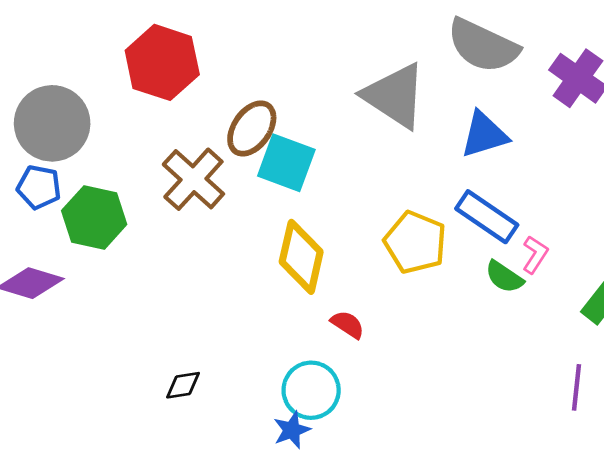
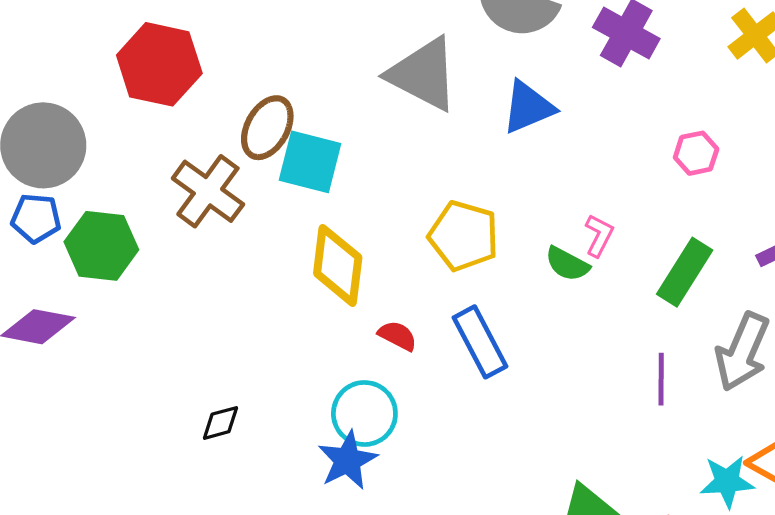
blue rectangle: (487, 217) -> (480, 342), moved, turned 34
blue star: (292, 430) -> (347, 460), size x1.4

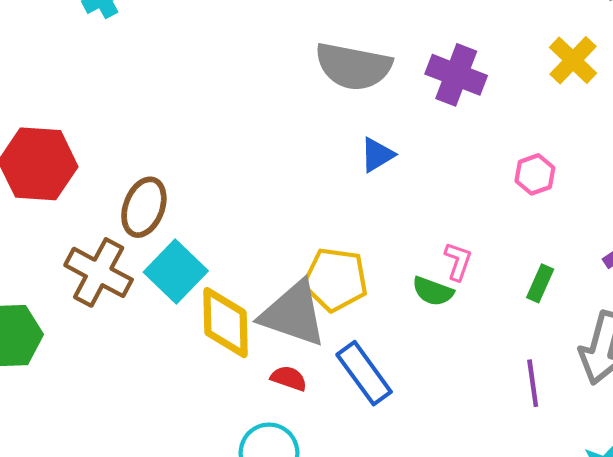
gray triangle: (423, 74) -> (293, 314), moved
blue triangle: (528, 107) -> (377, 155), size x0.7
cyan square: (310, 162) -> (176, 271), moved, turned 38
green rectangle: (685, 272) -> (540, 283), size x0.6

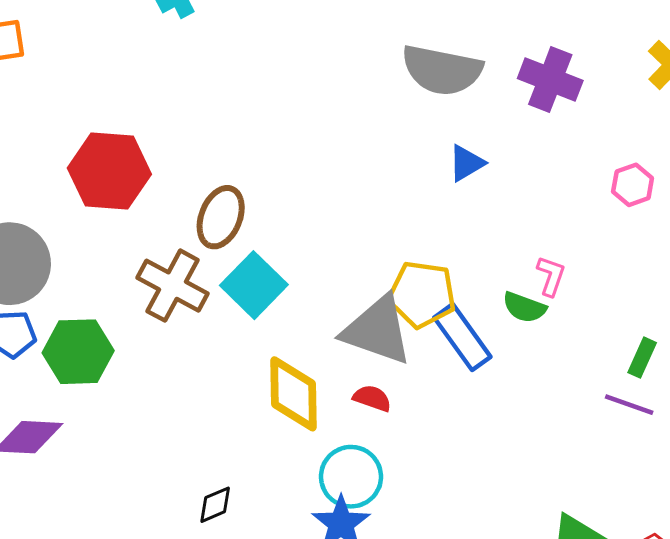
green rectangle: (540, 283) -> (642, 358), moved
yellow diamond: (226, 323) -> (293, 394), moved
blue rectangle: (364, 373) -> (462, 337), moved
purple line: (533, 383) -> (629, 405), turned -63

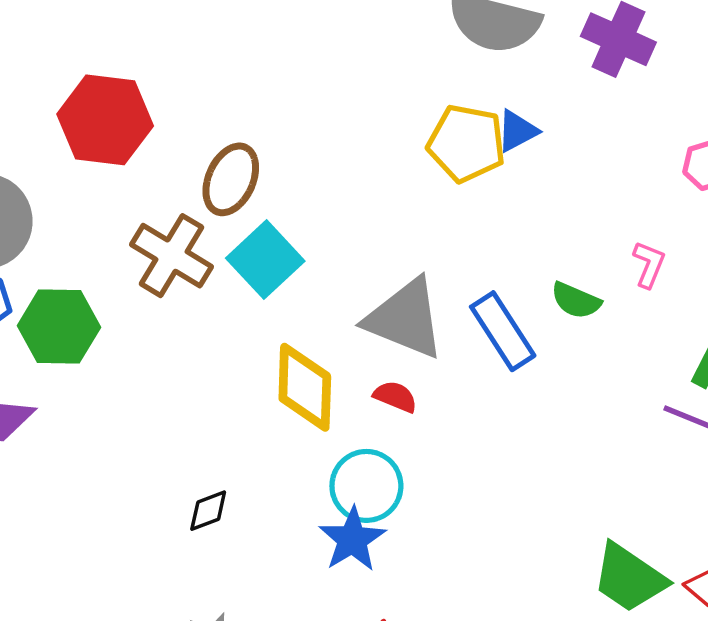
pink L-shape: (551, 276) -> (649, 264), moved
yellow pentagon: (422, 294) -> (466, 143), moved

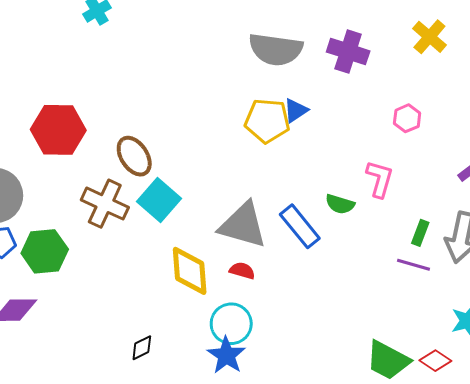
brown ellipse: (231, 179) -> (134, 156), turned -51
pink L-shape: (649, 264) -> (380, 179), size x1.4

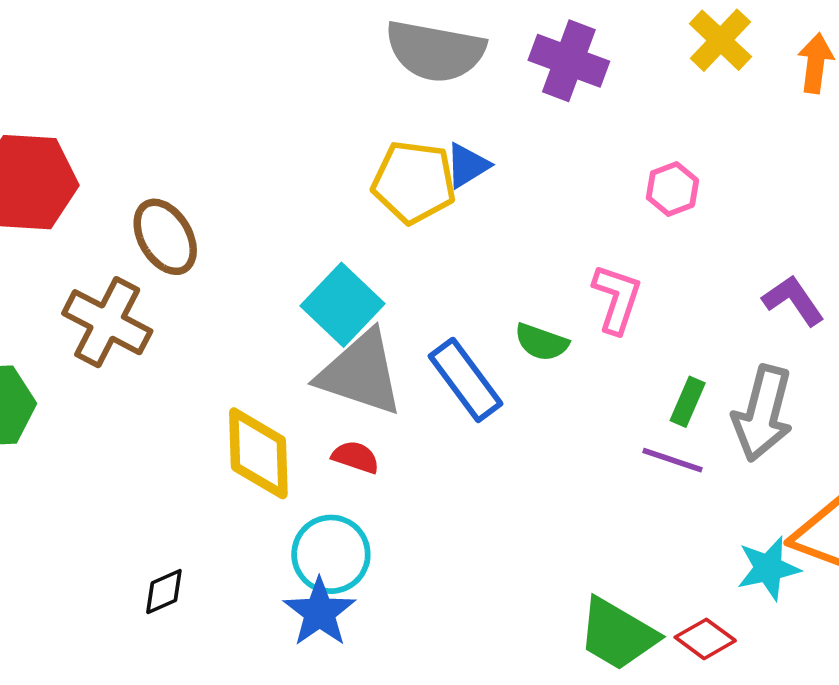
cyan square: (159, 200) -> (342, 305), moved

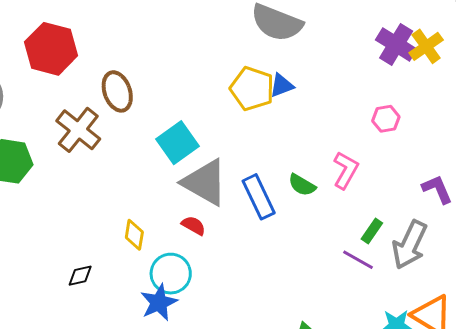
purple cross: (569, 61) -> (396, 44), moved
cyan square: (342, 305) -> (178, 143), moved
yellow diamond: (258, 453) -> (134, 235), moved, size x0.6

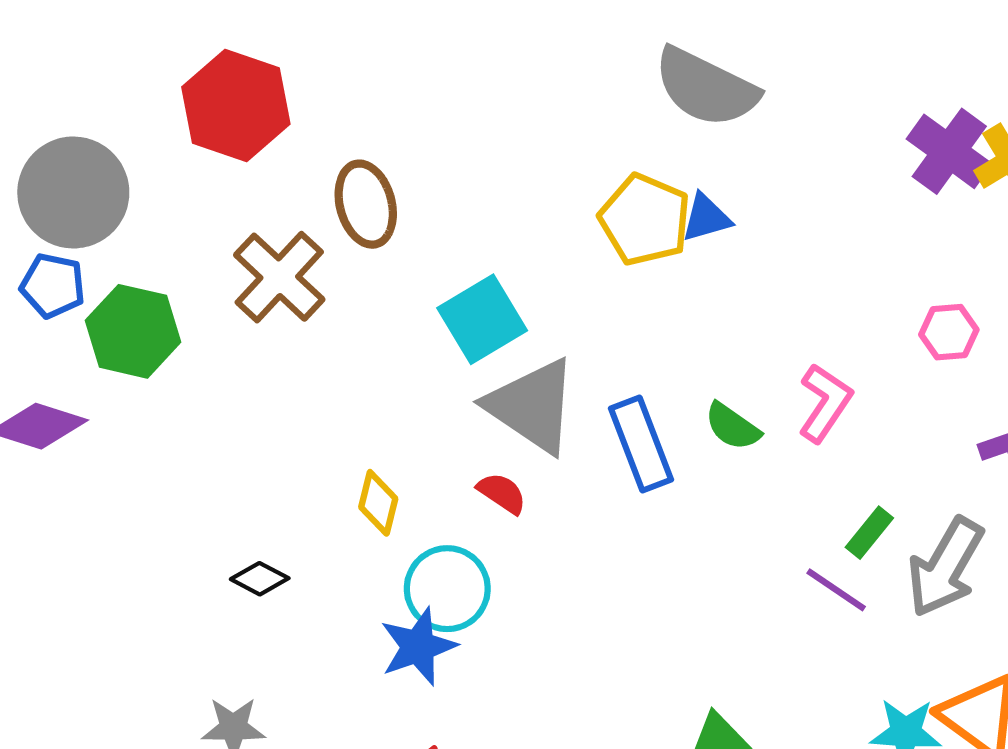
pink hexagon: (386, 119) -> (949, 332), moved
black diamond: (80, 276) -> (260, 579), turned 36

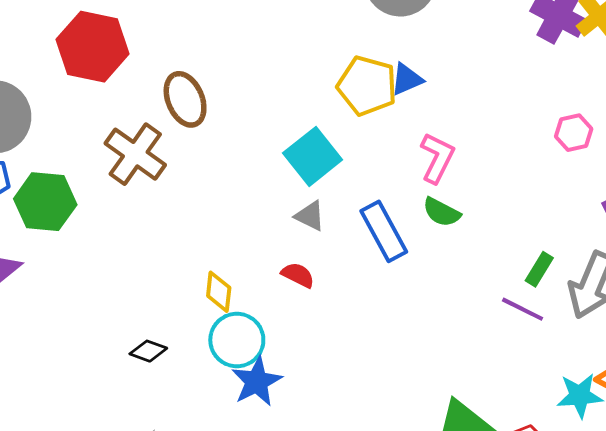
cyan square: (482, 319) -> (313, 156), moved
pink L-shape: (825, 403) -> (437, 158), moved
gray triangle: (532, 406) -> (310, 216), size x0.5
cyan circle: (447, 589) -> (237, 340), moved

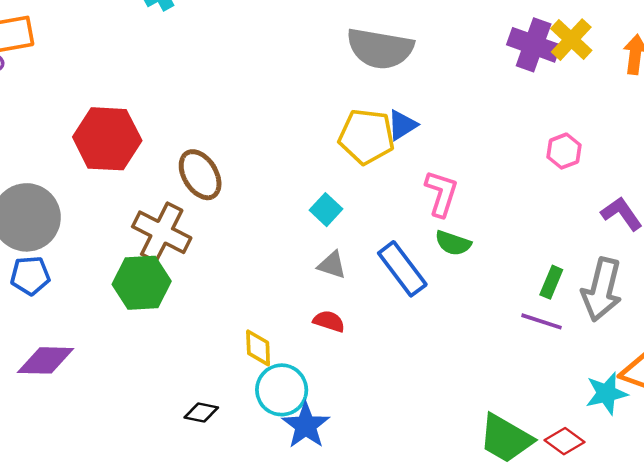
cyan square: (313, 156) -> (326, 210), size x0.6
green hexagon: (45, 202) -> (142, 283), moved

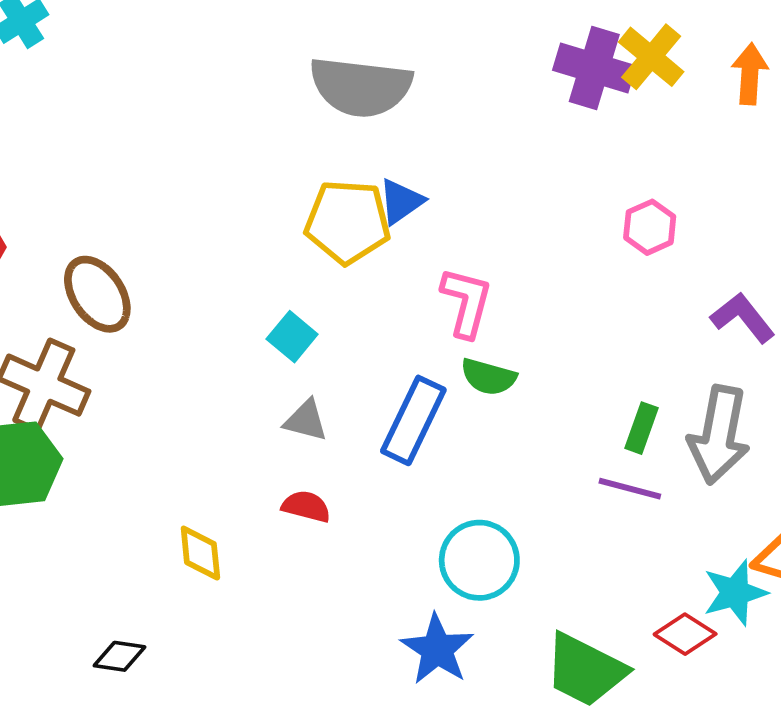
blue rectangle: (402, 269) -> (413, 420), turned 66
cyan circle: (282, 390) -> (479, 560), moved
blue star: (306, 426) -> (437, 649), moved
red diamond: (564, 441) -> (685, 634), moved

